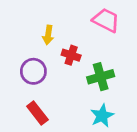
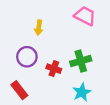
red cross: (71, 55) -> (54, 69), moved
red rectangle: (37, 113) -> (19, 90), moved

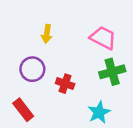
pink trapezoid: (85, 16) -> (103, 38), moved
green cross: (81, 61) -> (112, 72), moved

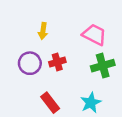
red cross: (65, 84) -> (57, 62), moved, turned -35
red rectangle: (23, 110) -> (50, 103), moved

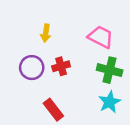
green cross: (103, 66) -> (110, 70), turned 30
cyan star: (91, 103) -> (110, 102), moved

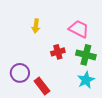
red cross: (61, 66) -> (58, 52), moved
purple circle: (32, 68) -> (20, 73), moved

